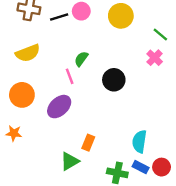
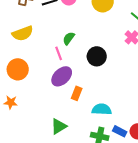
purple ellipse: (59, 107) -> (62, 76), moved
cyan semicircle: (139, 141) -> (102, 109), moved, turned 84
orange rectangle: (88, 143) -> (77, 93), moved

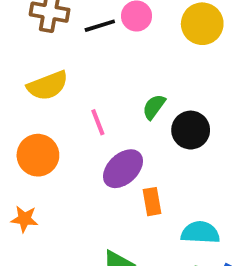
green semicircle: (69, 38) -> (154, 107), moved
pink line: (59, 53) -> (98, 122), moved
orange rectangle: (77, 93) -> (152, 202), turned -32

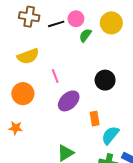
green semicircle: (154, 107) -> (85, 35), moved
orange rectangle: (152, 202) -> (95, 119), moved
cyan semicircle: (200, 232) -> (110, 135), turned -54

